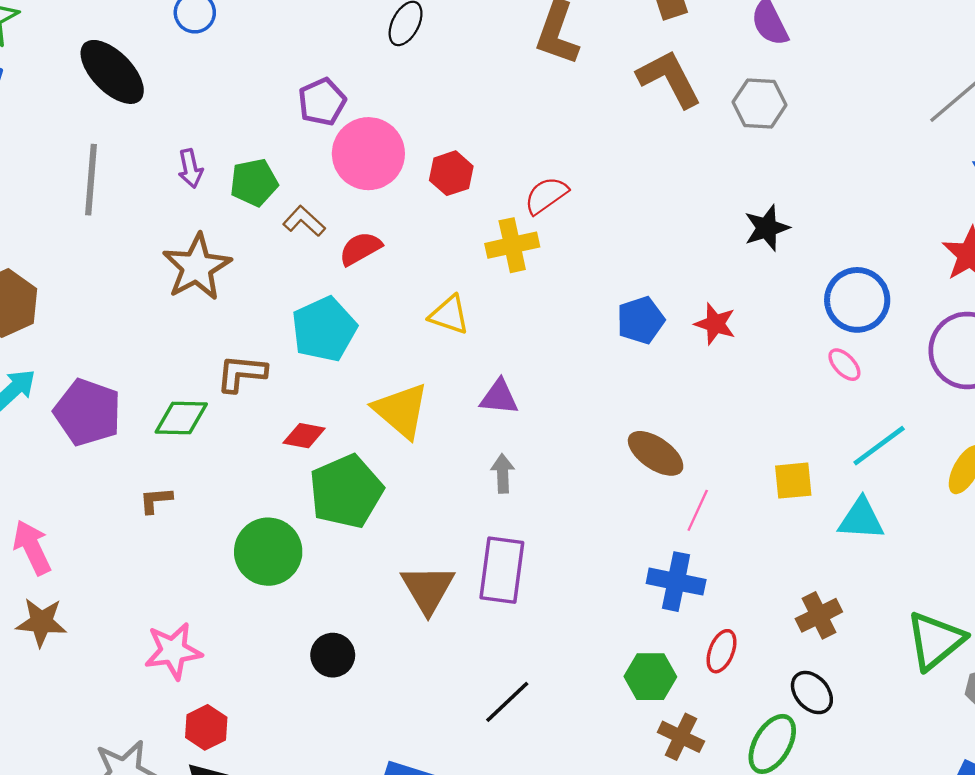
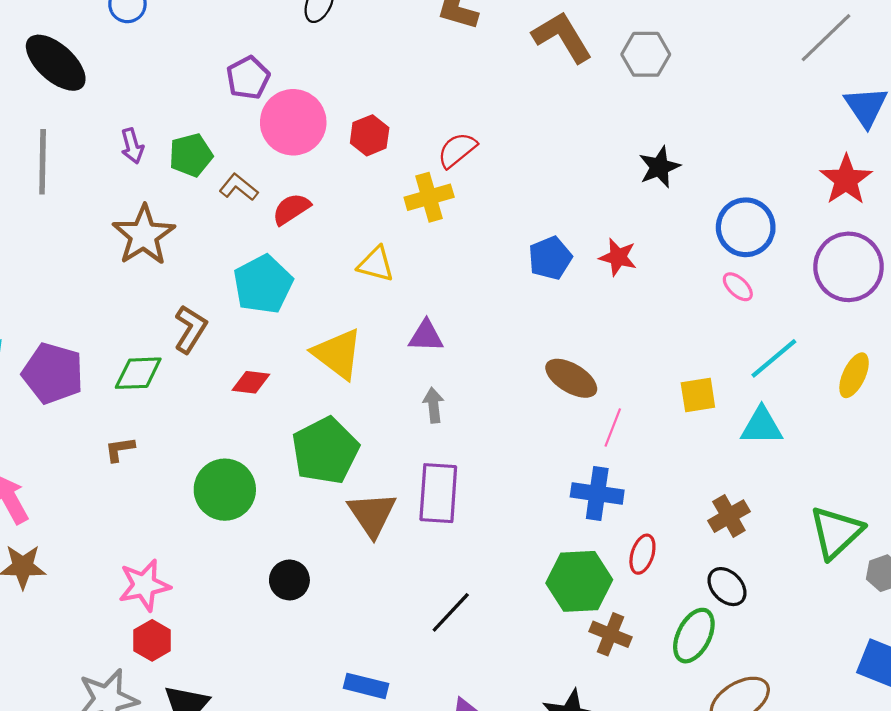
brown L-shape: (241, 373) -> (190, 329), turned 120
green pentagon: (346, 491) -> (325, 451), moved
green hexagon: (650, 677) -> (579, 581), size x1.4
red hexagon: (206, 727) -> (152, 640), moved

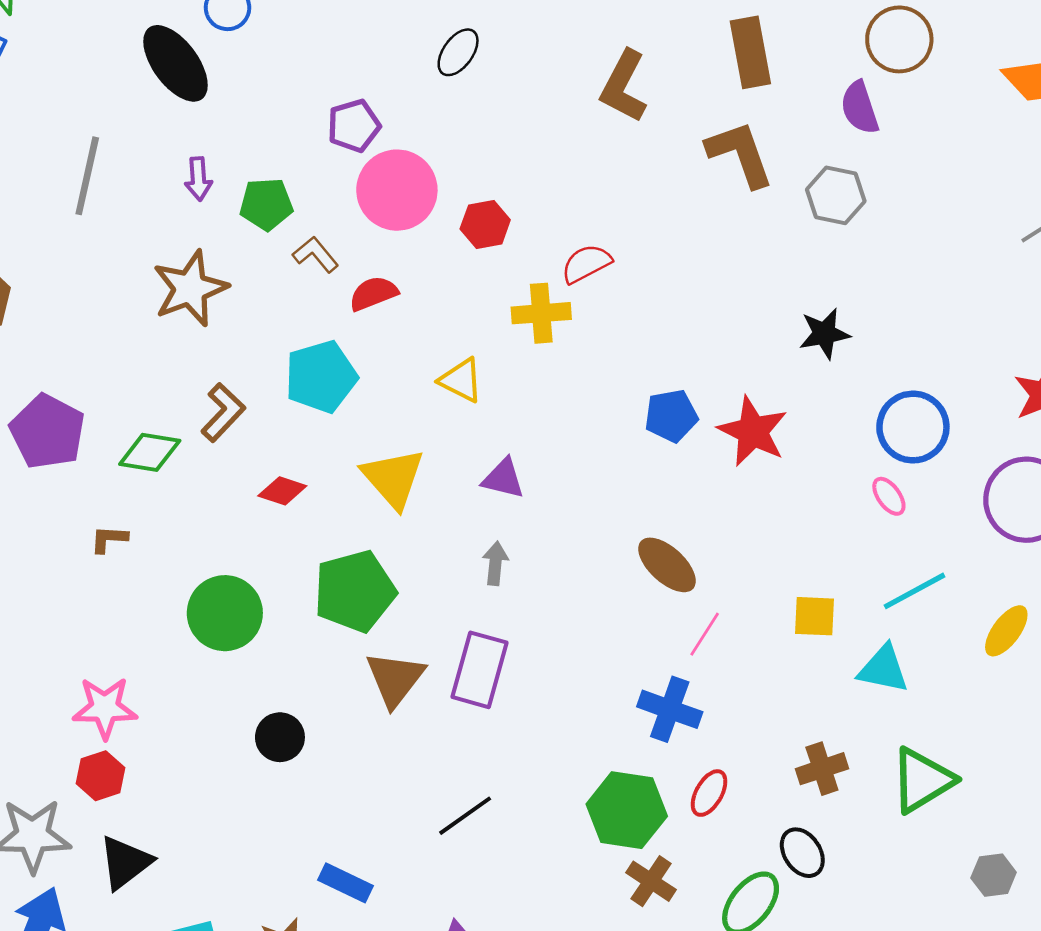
black ellipse: (56, 63) -> (176, 63), moved
red star: (618, 257) -> (753, 431), size x1.5
green triangle: (836, 532) -> (922, 780), moved

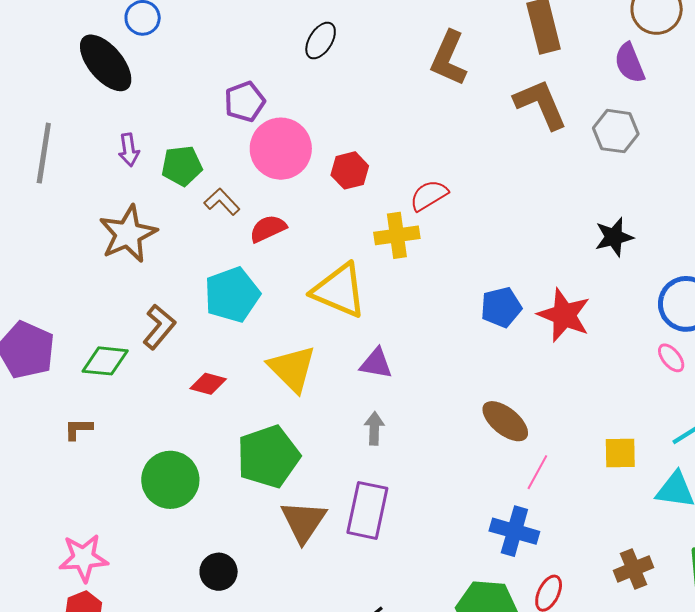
yellow triangle: (461, 380) -> (339, 290), size x1.6

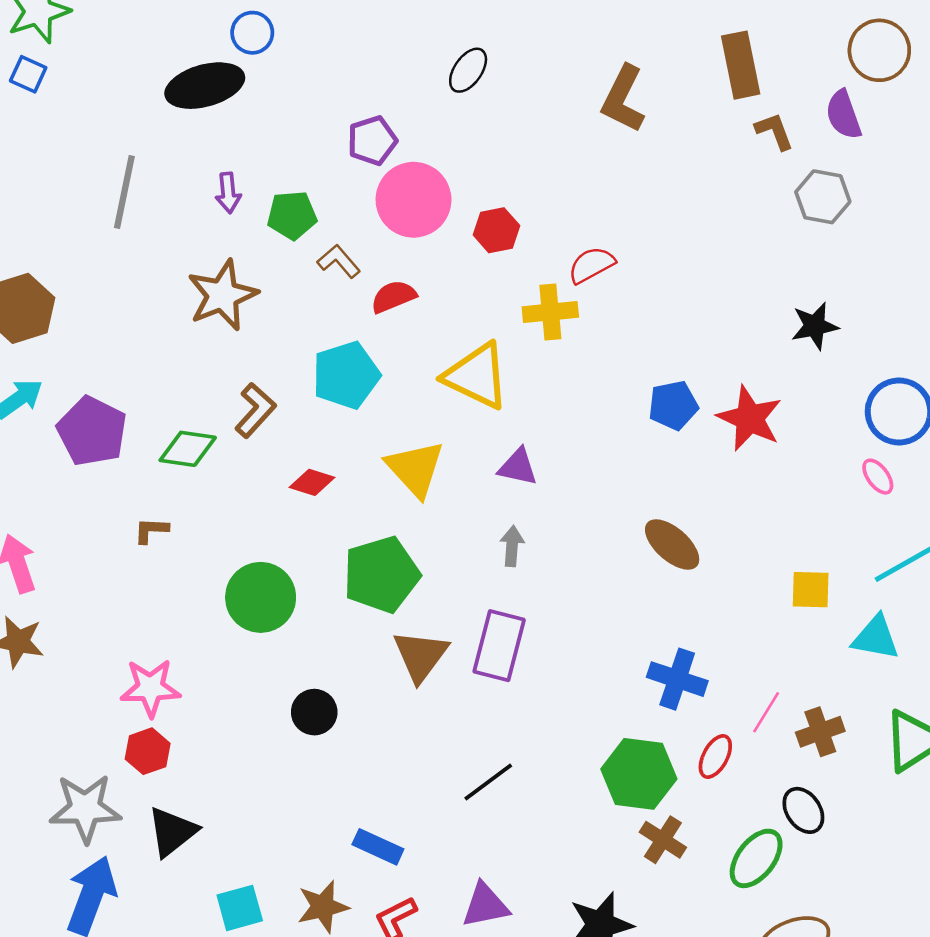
black ellipse: (106, 63) -> (205, 86), turned -68
brown L-shape: (541, 104) -> (774, 131), moved, size x0.6
pink line: (537, 472) -> (766, 712), moved

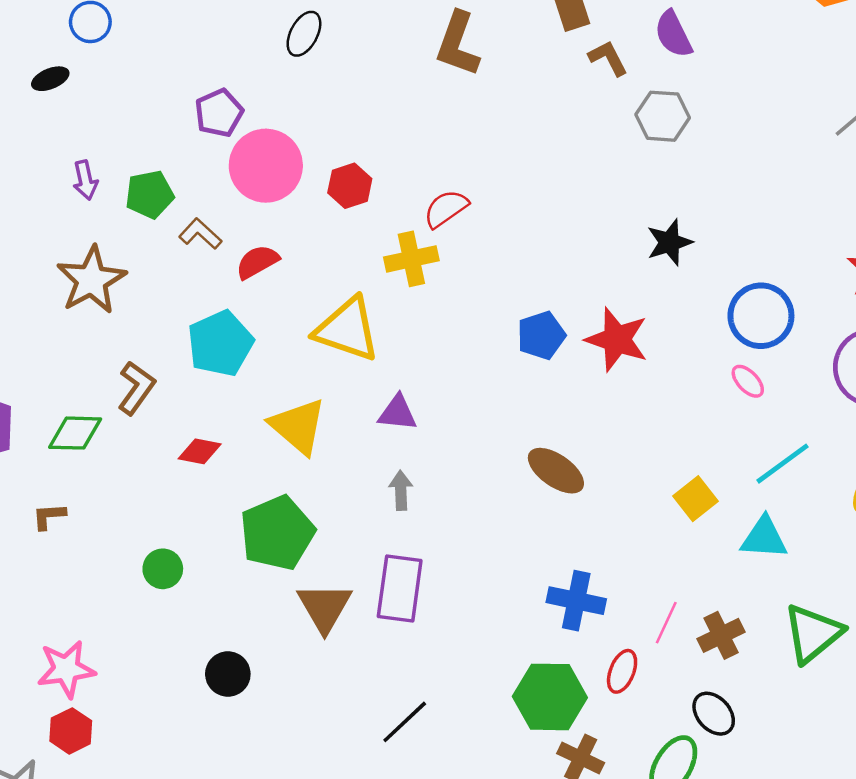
black ellipse: (205, 86) -> (50, 79), size x0.5
yellow square: (811, 590) -> (695, 499), turned -33
green circle: (261, 597) -> (163, 569), size x0.6

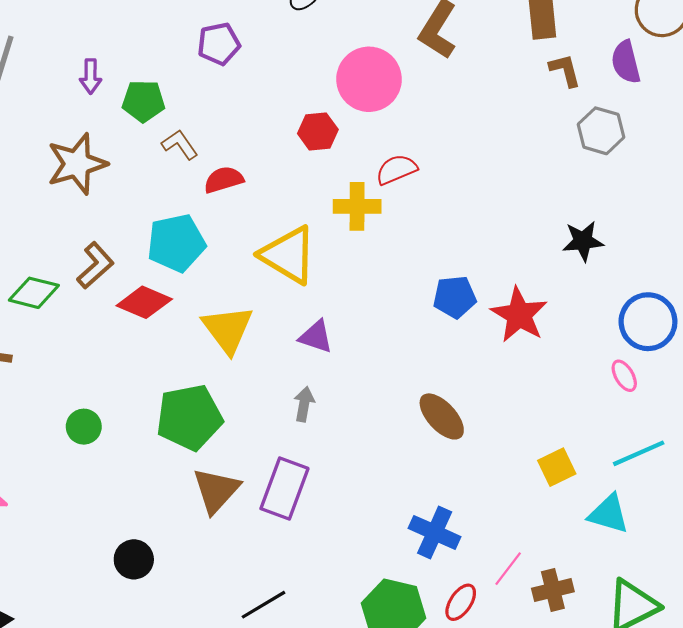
pink circle: (266, 166) -> (369, 79), moved
red diamond: (200, 451) -> (144, 302), moved, size x1.4
black circle: (228, 674) -> (134, 559), moved

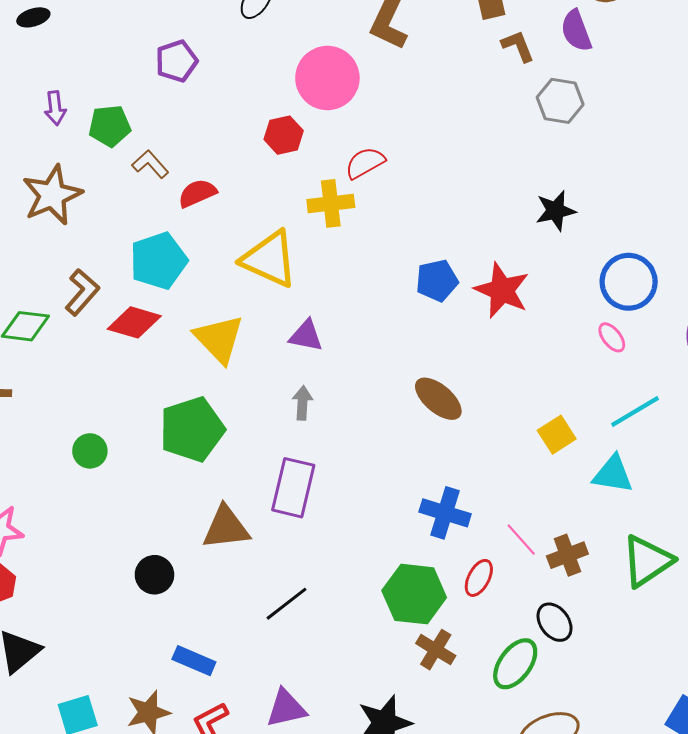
brown triangle: (216, 490) -> (226, 528), moved, turned 48
pink line: (508, 569) -> (521, 540), turned -72

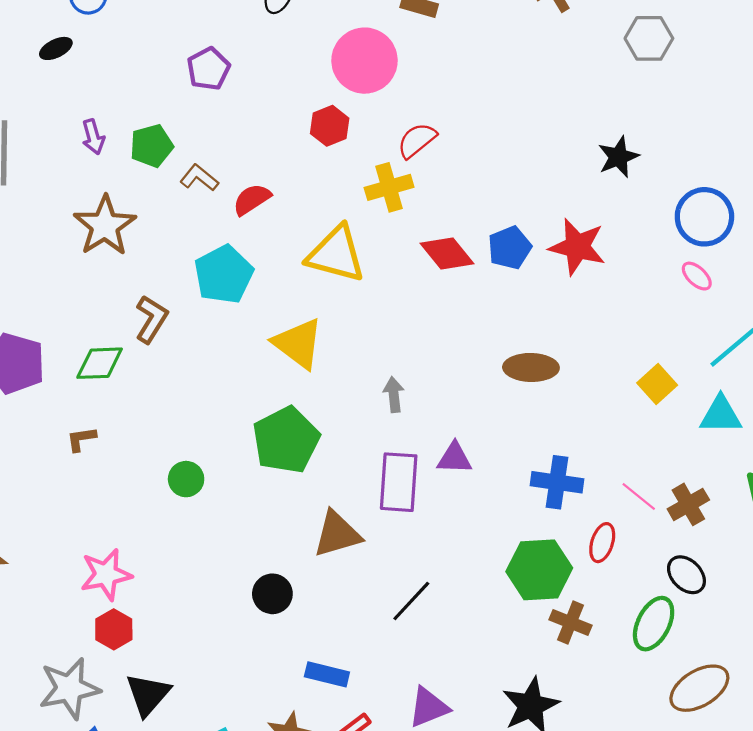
gray hexagon: (560, 101) -> (649, 38), moved
red diamond: (134, 322) -> (447, 253), moved, turned 44
purple triangle: (306, 336) -> (454, 458), moved
brown ellipse: (438, 399) -> (531, 367), turned -30

